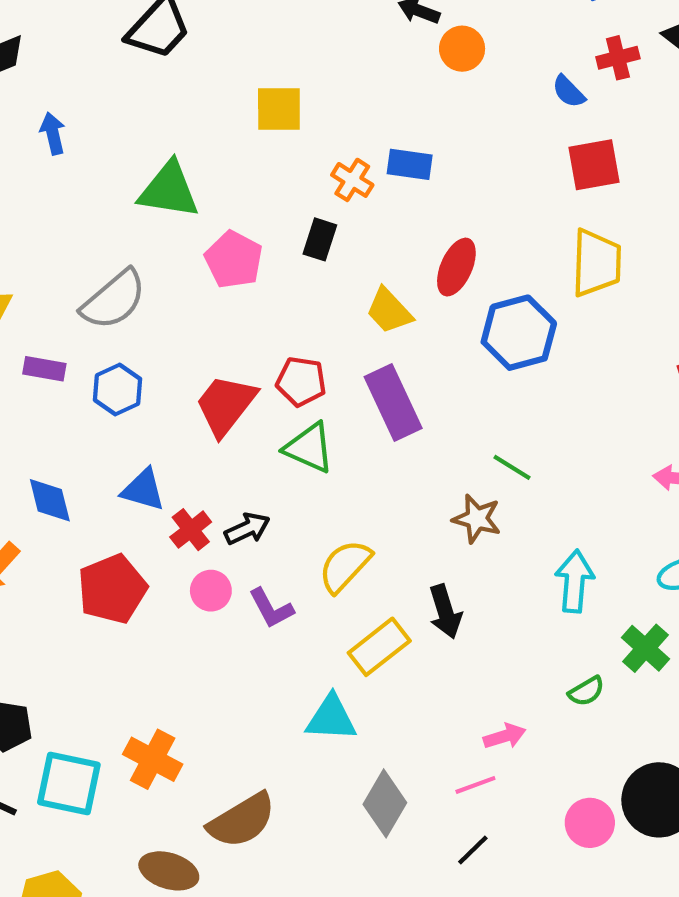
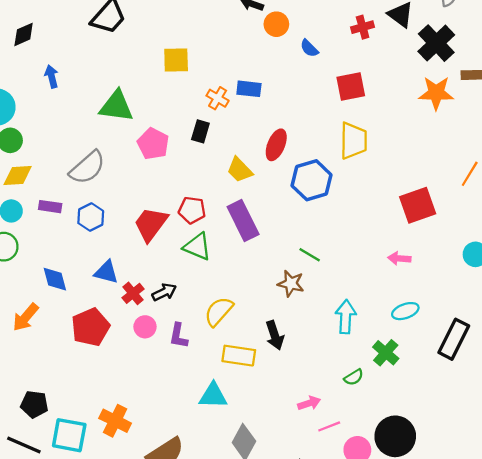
blue semicircle: (569, 92) -> (309, 48), moved
purple L-shape: (271, 608) -> (178, 336), turned 40
yellow rectangle: (379, 647) -> (239, 356), turned 48
pink line: (475, 785) -> (329, 426), moved

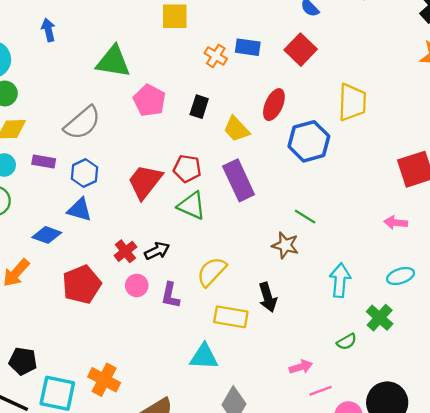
red square: (351, 86) -> (301, 50), moved, turned -36
black rectangle: (200, 131) -> (199, 107), moved
blue triangle: (106, 272) -> (80, 210), moved
blue diamond: (55, 279) -> (47, 235), turned -56

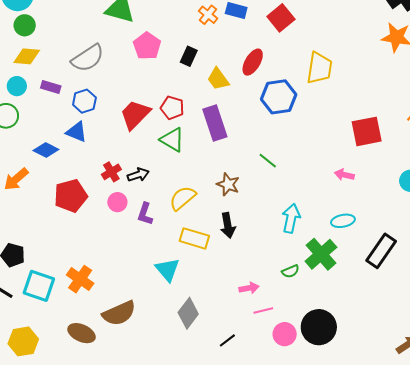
brown star: (285, 245) -> (228, 184), moved
green cross: (380, 318) -> (321, 254), size x1.4
cyan triangle: (204, 357) -> (167, 270), turned 40

